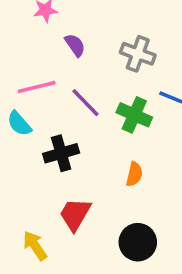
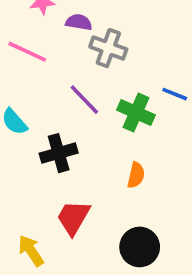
purple semicircle: (75, 45) -> (79, 22), moved, turned -45
gray cross: (138, 54) -> (108, 48), moved
pink line: (37, 87) -> (27, 52), moved, turned 39

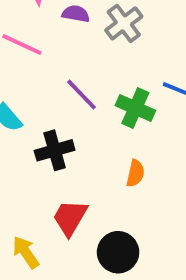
gray cross: (108, 48) -> (124, 23), moved, turned 33
black circle: (140, 247) -> (118, 252), moved

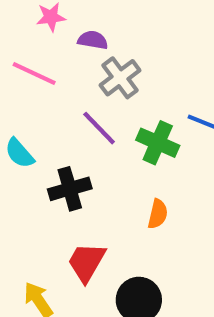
gray cross: (124, 23) -> (120, 78), moved

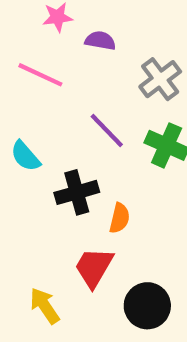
gray cross: (120, 78) -> (160, 79), moved
orange semicircle: (158, 214) -> (120, 218), moved

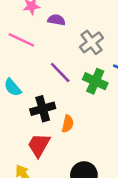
red trapezoid: (94, 267) -> (39, 145), moved

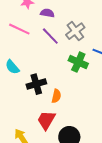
purple line: (60, 72) -> (50, 36), moved
red trapezoid: (39, 145) -> (46, 120), moved

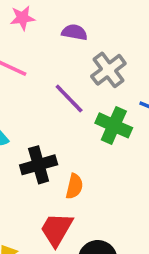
purple semicircle: (47, 13) -> (74, 32), moved
purple line: (50, 36) -> (69, 99), moved

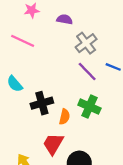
purple line: (69, 99) -> (87, 71), moved
green cross: (114, 125) -> (89, 107), moved

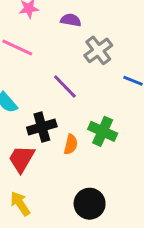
purple line: (87, 71) -> (65, 87), moved
red trapezoid: (53, 144) -> (22, 159), moved

